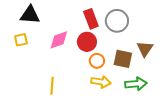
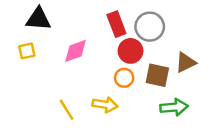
red circle: (87, 42) -> (130, 51), moved
brown triangle: (145, 49) -> (186, 62), turned 30
yellow arrow: (101, 82) -> (105, 105), moved
yellow line: (52, 86) -> (67, 110), turned -36

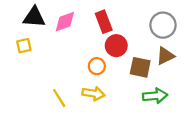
gray circle: (150, 27) -> (163, 25), moved
pink diamond: (75, 51) -> (65, 22), moved
orange circle: (124, 78) -> (97, 66), moved

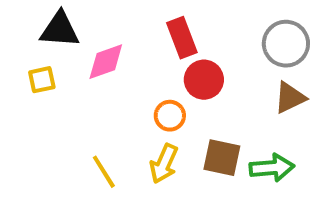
pink diamond: (65, 22) -> (106, 62), moved
brown square: (140, 67) -> (222, 158), moved
yellow arrow: (93, 94) -> (164, 164), turned 105

